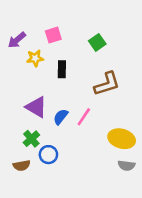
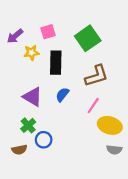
green square: (97, 42) -> (88, 38), size x1.6
black rectangle: (62, 69) -> (56, 63), size x1.5
blue semicircle: (61, 117) -> (62, 95), moved
pink line: (84, 117) -> (93, 106), moved

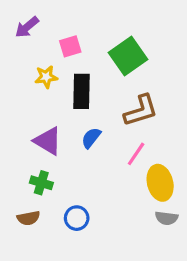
purple arrow: (15, 36) -> (27, 27), moved
green cross: (28, 125) -> (41, 183), turned -32
yellow ellipse: (110, 125) -> (160, 183), turned 60
blue circle: (44, 140) -> (77, 218), moved

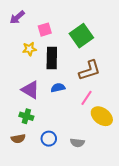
blue semicircle: (91, 138) -> (58, 88), turned 40
yellow ellipse: (160, 183) -> (102, 116), turned -40
gray semicircle: (167, 218) -> (77, 143), moved

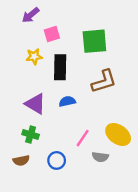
purple arrow: (17, 17) -> (31, 15), moved
green square: (81, 36) -> (94, 41), turned 30
pink line: (87, 98) -> (83, 138), moved
gray semicircle: (77, 143) -> (100, 157), moved

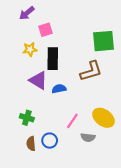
green square: (94, 41) -> (103, 41), moved
purple triangle: (35, 104) -> (38, 80), moved
brown semicircle: (21, 160) -> (31, 144), moved, turned 96

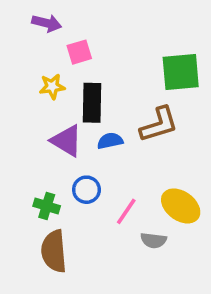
purple arrow: (27, 13) -> (47, 23), turned -126
blue semicircle: (59, 89) -> (110, 141), moved
blue circle: (50, 141) -> (86, 190), moved
brown semicircle: (31, 144) -> (54, 251), size x1.6

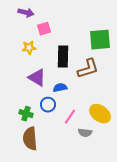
black rectangle: (92, 103) -> (63, 57), moved
blue semicircle: (110, 141) -> (60, 88), moved

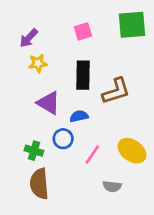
purple arrow: (26, 13) -> (29, 38), moved, turned 119
pink square: (44, 29) -> (83, 31), moved
green square: (100, 40) -> (132, 25), moved
gray semicircle: (85, 133) -> (112, 186), moved

